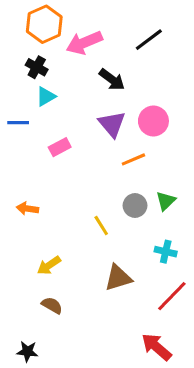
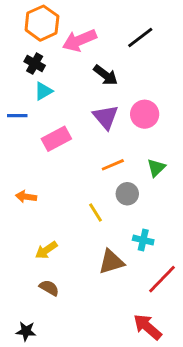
pink rectangle: (60, 147) -> (56, 139), size x1.4
orange line: (133, 159) -> (113, 165), moved
green triangle: (166, 201) -> (156, 168), moved
cyan cross: (166, 252) -> (143, 240), moved

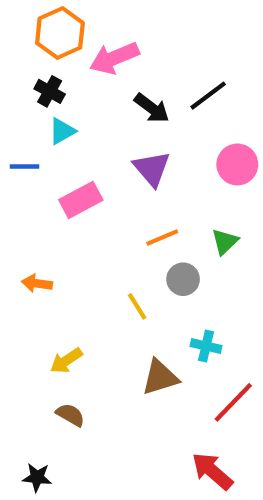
black line: (140, 37) -> (208, 96), moved
pink circle: (145, 114) -> (237, 164), moved

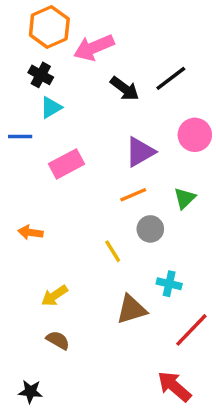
purple triangle: (152, 169) -> (140, 152), moved, turned 40

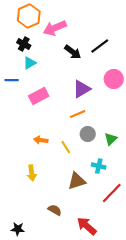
green triangle: (185, 198) -> (111, 139), moved
orange arrow: (30, 232) -> (41, 140), moved
yellow arrow: (54, 296) -> (32, 173), turned -63
brown semicircle: (58, 340) -> (55, 210), moved
red arrow: (174, 386) -> (87, 226), moved

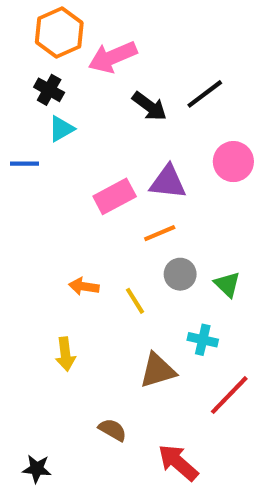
purple triangle: (82, 89) -> (168, 182), turned 36
pink rectangle: (39, 96) -> (115, 196), moved
green triangle: (111, 139) -> (227, 284), turned -32

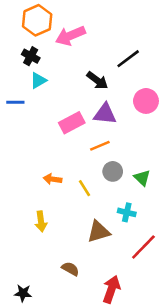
black arrow: (149, 106) -> (97, 80), moved
red arrow: (178, 463) -> (111, 289), turned 68

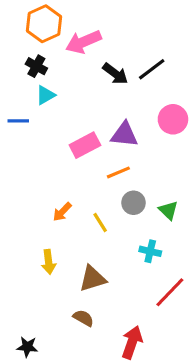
black arrow: (97, 80) -> (115, 74), moved
orange arrow: (52, 179) -> (62, 212), turned -54
brown triangle: (99, 232) -> (93, 279), moved

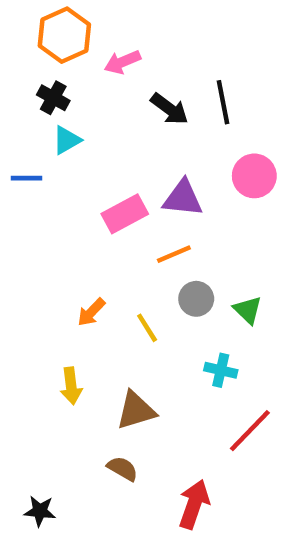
pink arrow: (83, 42) -> (123, 62), size x0.7
black line: (152, 69) -> (223, 102), turned -64

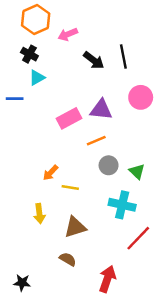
yellow line: (147, 328) -> (70, 188), moved, turned -49
cyan cross: (221, 370) -> (122, 205), size x1.5

